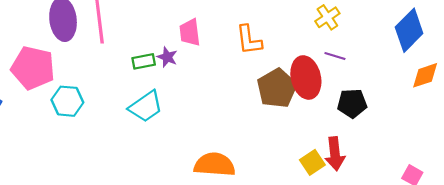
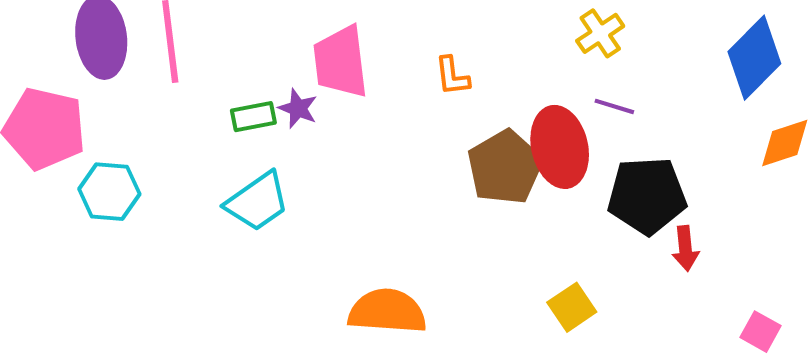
pink trapezoid: (190, 32) -> (341, 62), size x1.4
orange L-shape: (249, 40) -> (452, 76), size x0.7
black pentagon: (352, 103) -> (647, 196), size x1.4
red arrow: (335, 154) -> (685, 248), moved, size x0.7

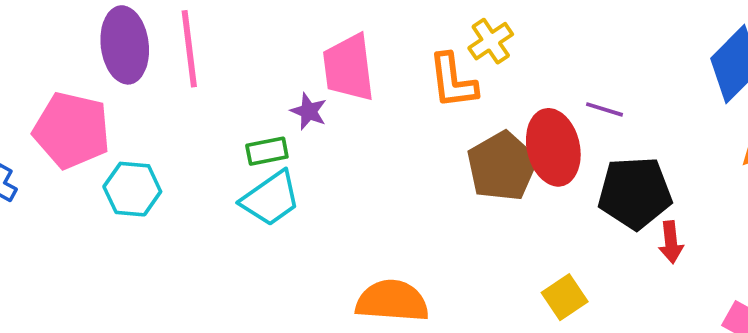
yellow cross: (600, 33) -> (491, 41), moved
orange L-shape: (452, 76) -> (453, 81), size x1.5
green rectangle: (253, 117) -> (267, 151), moved

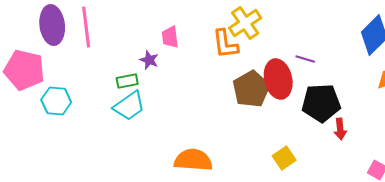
yellow cross: (491, 41) -> (245, 23), size x1.4
pink trapezoid: (348, 68) -> (170, 37), size x0.6

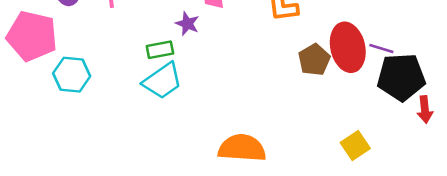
purple line: (305, 59) -> (381, 49), moved
brown pentagon: (251, 89) -> (314, 60), size x0.7

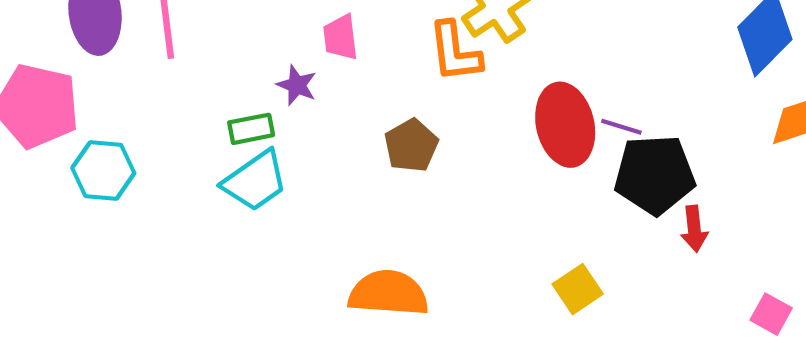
brown pentagon: (314, 60) -> (411, 146), moved

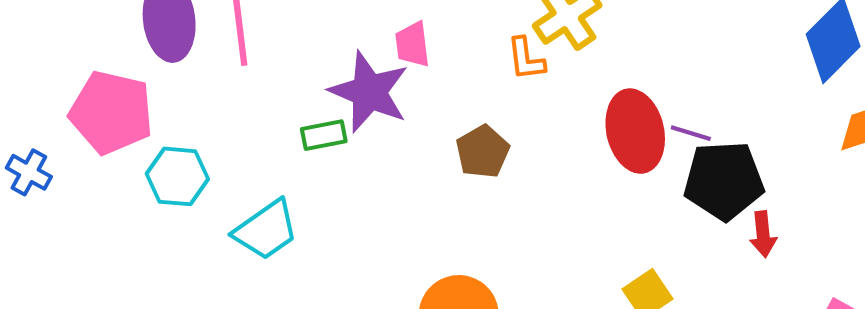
orange L-shape: (455, 52) -> (526, 59), size x0.7
purple star: (297, 85) -> (369, 92), size x2.0
cyan trapezoid: (255, 181) -> (266, 230), moved

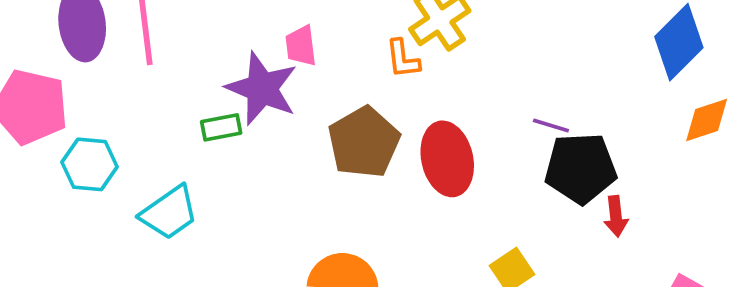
red ellipse: (635, 131) -> (447, 159), moved
brown pentagon: (483, 152) -> (364, 142), size x1.5

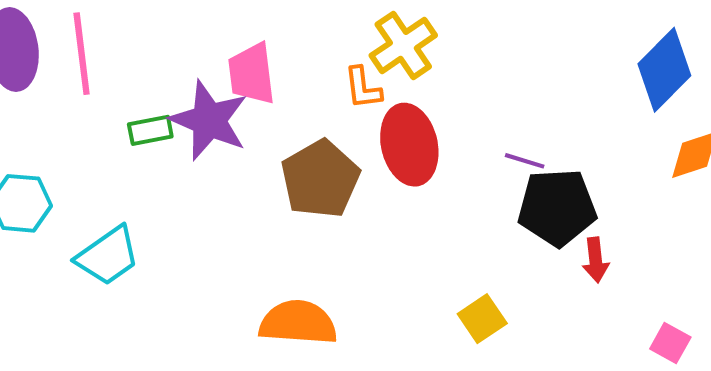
pink trapezoid: (301, 46) -> (252, 74), size x1.4
green rectangle: (221, 127) -> (150, 130), moved
red ellipse: (447, 159) -> (409, 145), moved

